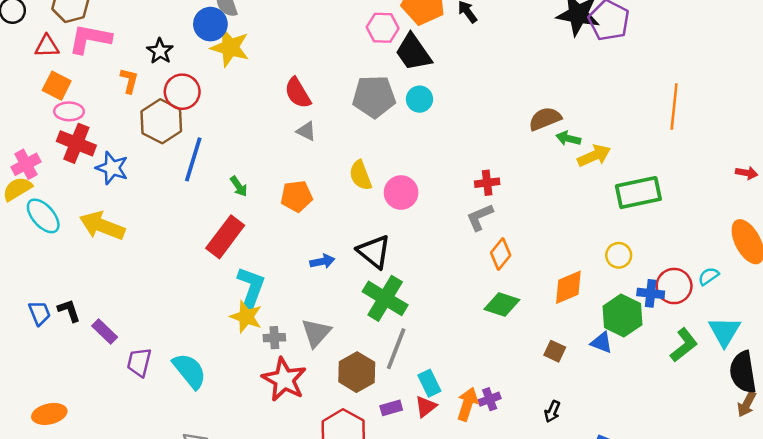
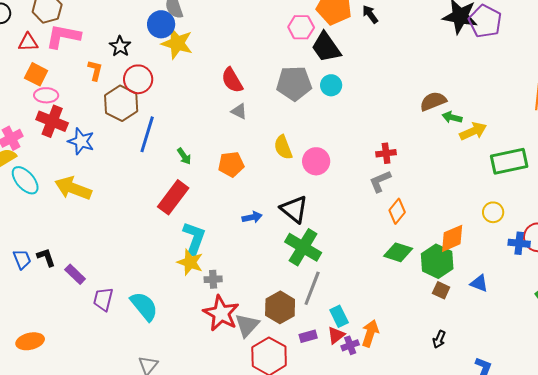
green hexagon: (622, 316) -> (437, 261), moved
gray triangle: (316, 333) -> (247, 325), moved
purple cross: (490, 399) -> (350, 345), moved

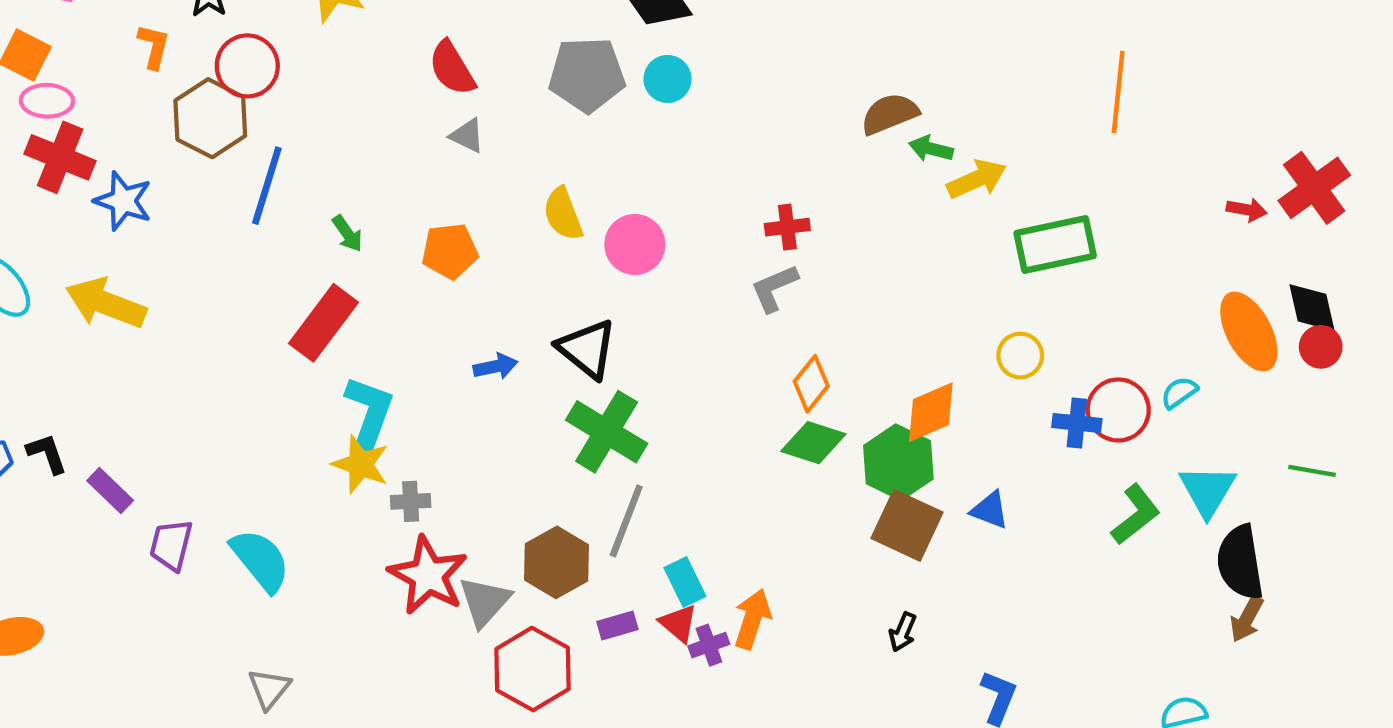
orange diamond: (397, 211) -> (811, 384), moved
brown square: (441, 290) -> (907, 525), size x1.8
red triangle: (336, 335) -> (678, 623), turned -42

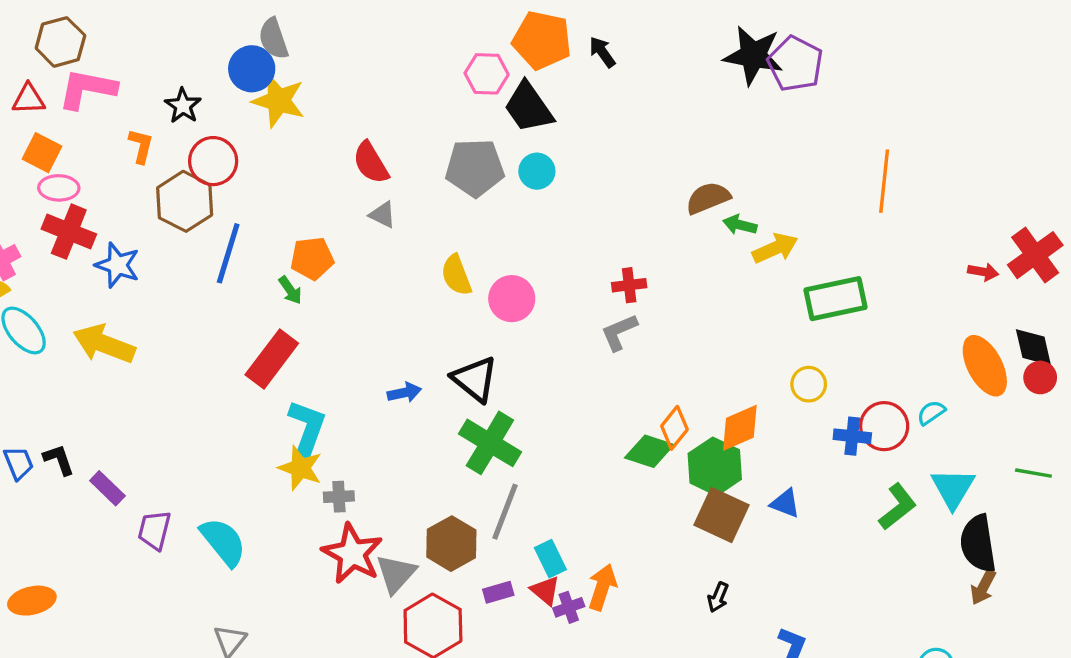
orange pentagon: (450, 251) -> (312, 258), moved
orange diamond: (811, 384) -> (674, 428), moved

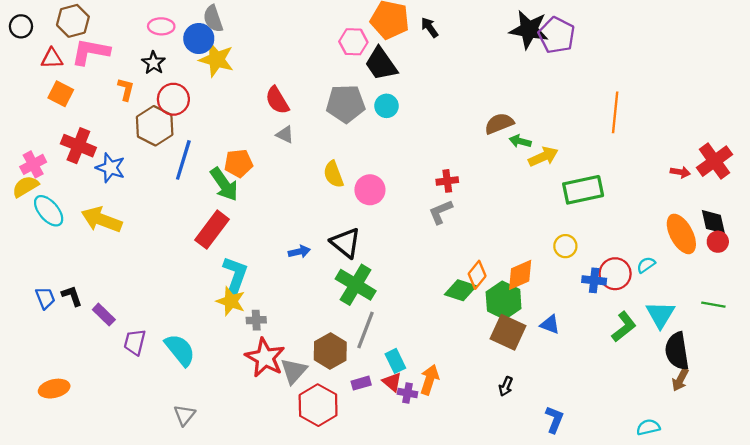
pink ellipse: (59, 188) -> (161, 26), moved
green arrow: (290, 290) -> (224, 184), size x1.8
purple cross: (569, 607) -> (407, 393), turned 30

